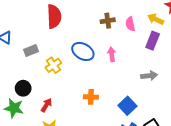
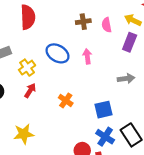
orange cross: (91, 97) -> (66, 100), turned 32
red arrow: (46, 105) -> (30, 90), moved
blue square: (127, 106) -> (104, 110), turned 30

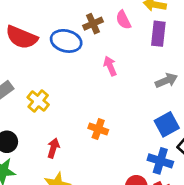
red semicircle: (28, 17) -> (22, 37), turned 130
blue ellipse: (58, 53) -> (66, 41), moved
red arrow: (30, 90) -> (53, 148), moved
blue square: (104, 110) -> (167, 124), moved

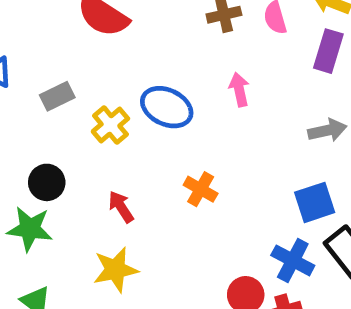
blue ellipse: (66, 41) -> (167, 107), moved
red arrow: (53, 148) -> (121, 207), turned -60

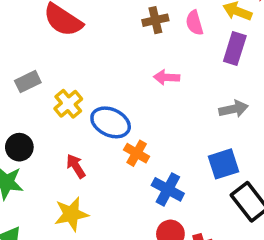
pink arrow: (239, 89) -> (167, 77), turned -75
blue ellipse: (167, 107) -> (111, 122), moved
blue cross: (293, 260) -> (168, 189), moved

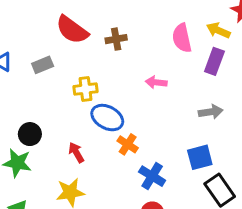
brown cross: (155, 20) -> (116, 39), moved
pink semicircle: (194, 23) -> (182, 38), size x1.4
gray rectangle: (28, 82) -> (43, 65), moved
yellow cross: (68, 104) -> (86, 89), moved, turned 30

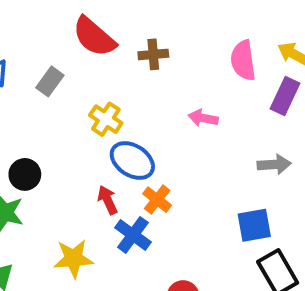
gray rectangle: (43, 65) -> (50, 81), turned -36
yellow cross: (86, 89) -> (106, 119), turned 35
red arrow: (76, 152) -> (108, 200), moved
blue cross: (152, 176) -> (133, 235), moved

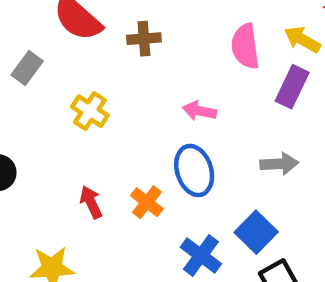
blue ellipse: (132, 161) -> (194, 170), moved, turned 39
blue square: (254, 225) -> (256, 232), turned -36
blue cross: (133, 235) -> (201, 255), moved

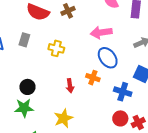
pink arrow: (199, 111) -> (101, 32), size x1.5
red arrow: (91, 202) -> (70, 86), turned -144

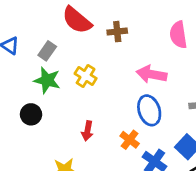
orange cross: (93, 78) -> (130, 140), moved
green star: (24, 108) -> (47, 80), moved

